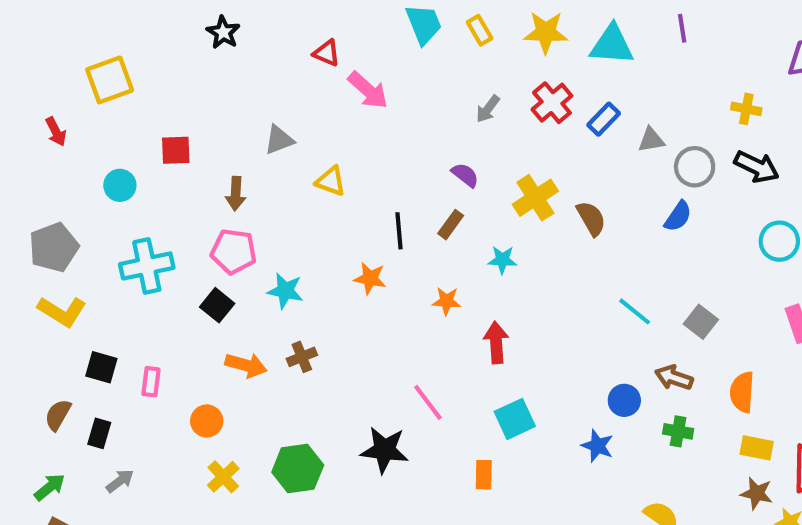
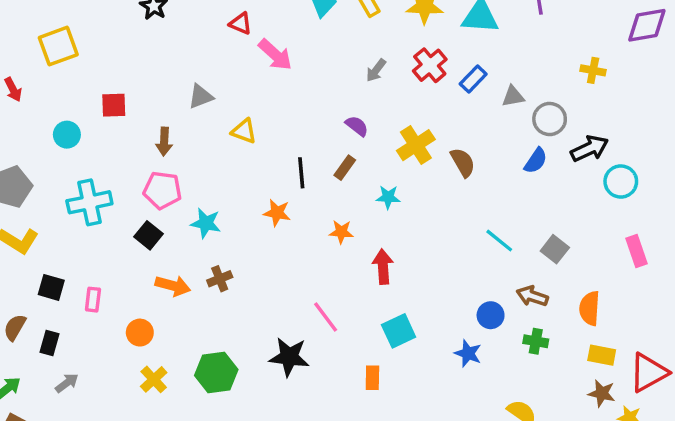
black arrow: (757, 167) -> (590, 149), moved, turned -51

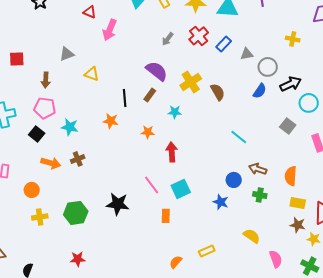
pink arrow: (275, 55) -> (110, 30), turned 70
purple semicircle: (357, 126) -> (157, 71), size x1.6
gray square: (555, 249) -> (288, 126), moved
pink line: (326, 317) -> (152, 185), moved
yellow cross: (154, 379) -> (40, 217), turned 35

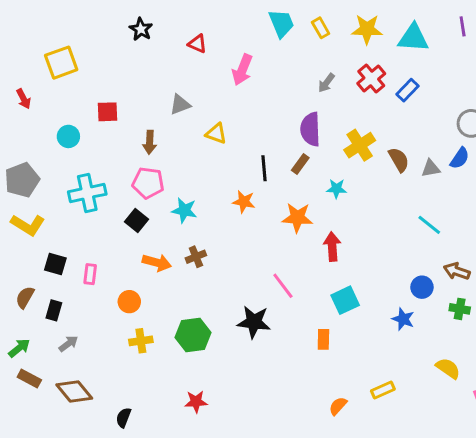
red triangle: (90, 12) -> (197, 44), moved
gray triangle: (247, 54) -> (431, 168), moved
purple semicircle: (157, 71) -> (310, 129), turned -130
orange star: (148, 132) -> (297, 218), size x1.5
pink line: (152, 185) -> (283, 286), moved

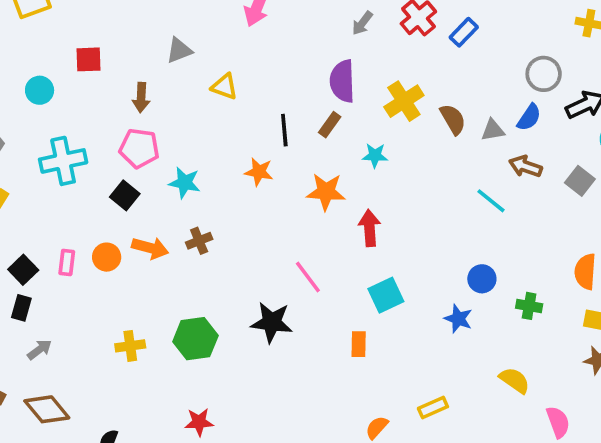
black square: (55, 264) -> (23, 270), moved, turned 30
brown arrow: (457, 271) -> (525, 166), moved
orange circle: (129, 302) -> (107, 257), moved

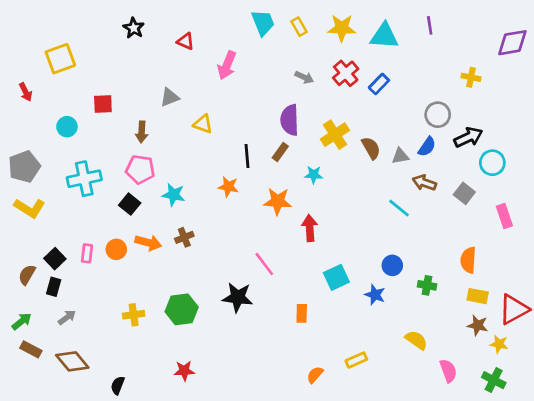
gray arrow: (362, 23) -> (304, 77), turned -102
cyan square: (386, 295) -> (336, 277), moved

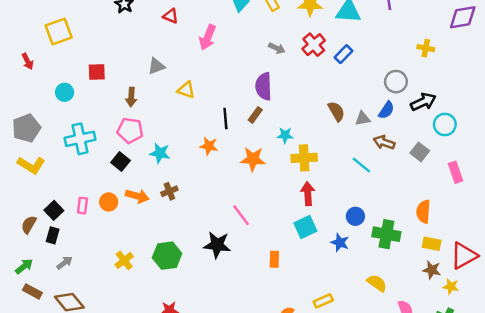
yellow cross: (335, 135) -> (304, 158), moved, turned 30
red arrow: (310, 228) -> (308, 194), moved
green cross: (427, 285) -> (386, 234), size x1.6
yellow cross: (134, 315) -> (124, 260), turned -30

